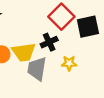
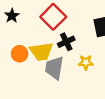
red square: (61, 17) -> (53, 17), moved

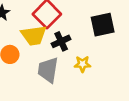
yellow trapezoid: (41, 52) -> (34, 35), moved

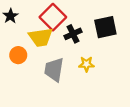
black cross: (61, 41) -> (73, 34), moved

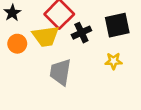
orange circle: (18, 55) -> (17, 44), moved
yellow star: (86, 64) -> (114, 61), moved

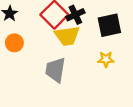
black cross: (81, 33) -> (75, 15), moved
yellow trapezoid: (46, 36) -> (67, 36), moved

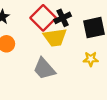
gray trapezoid: (55, 70) -> (44, 69), turned -50

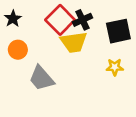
gray trapezoid: (44, 69) -> (41, 78), moved

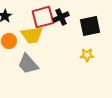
red square: (60, 20) -> (43, 17), turned 30
yellow trapezoid: (74, 42) -> (32, 35), moved

